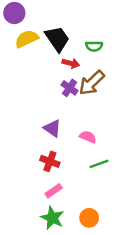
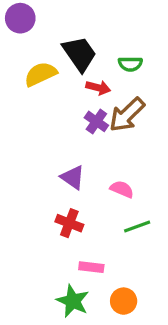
yellow semicircle: (27, 39) -> (41, 74), moved
pink rectangle: (54, 191) -> (91, 267), moved, turned 42

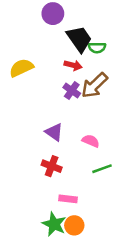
purple circle: (20, 18) -> (53, 14), moved
black trapezoid: (80, 54) -> (79, 39), moved
yellow semicircle: (41, 74) -> (21, 68), moved
orange circle: (124, 301) -> (74, 225), moved

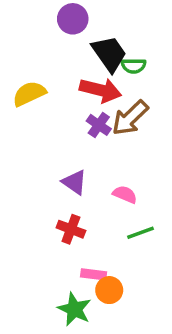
red arrow: (73, 65) -> (101, 90), size x1.6
orange circle: (74, 225) -> (109, 290), moved

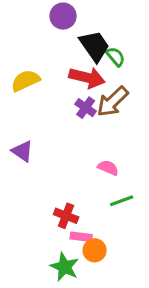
green semicircle: (134, 66) -> (116, 57), turned -130
purple triangle: (74, 182) -> (22, 151), moved
red cross: (71, 229) -> (66, 216), moved

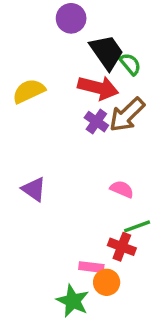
purple triangle: (22, 151) -> (34, 189), moved
red cross: (66, 216) -> (122, 247), moved

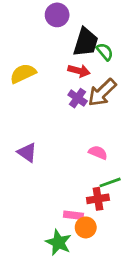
black trapezoid: (107, 52) -> (86, 42), turned 52
red arrow: (98, 88) -> (79, 71), size x0.7
red cross: (122, 247) -> (98, 199), turned -30

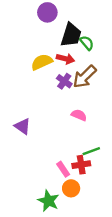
yellow semicircle: (23, 74) -> (42, 62), moved
pink semicircle: (98, 153) -> (79, 115), moved
pink rectangle: (73, 215) -> (63, 169), moved, turned 49

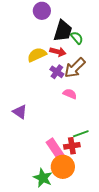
pink semicircle: (79, 115) -> (70, 94), moved
pink rectangle: (63, 169) -> (56, 150), size x1.6
orange circle: (71, 188) -> (63, 167), size x1.5

